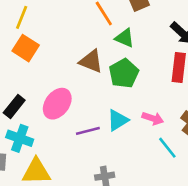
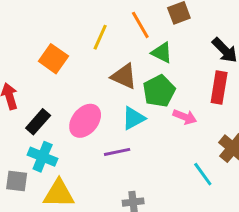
yellow line: (22, 17) -> (100, 37), moved
pink arrow: (153, 118) -> (185, 117), moved
cyan triangle: (118, 120) -> (133, 118), moved

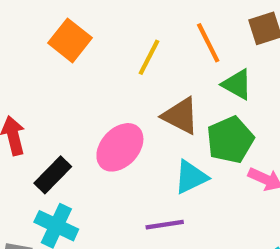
orange square: (53, 59) -> (70, 40), moved
pink ellipse: (85, 121) -> (120, 147), moved

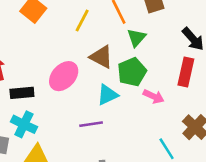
green triangle: (237, 84) -> (136, 38), turned 42
black rectangle: (53, 175) -> (22, 93), turned 40

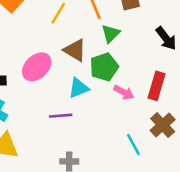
red rectangle: (186, 72) -> (156, 86), moved

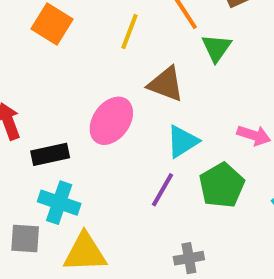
green pentagon: (104, 67) -> (222, 185), moved
purple line: (61, 116) -> (163, 190), turned -45

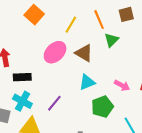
pink ellipse: (111, 121) -> (55, 52), moved
purple line: (163, 190) -> (54, 103), moved

